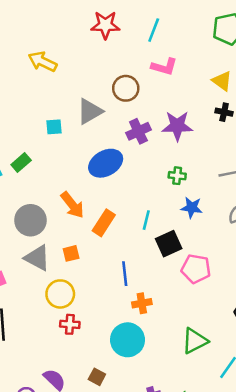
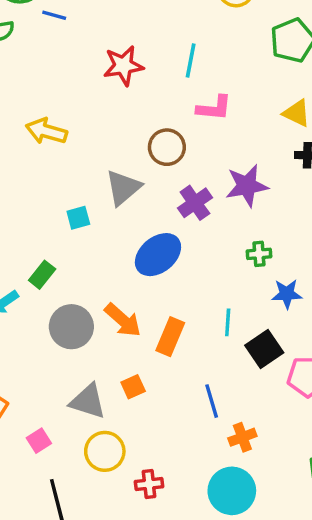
gray circle: (30, 220) -> (71, 327), moved
yellow circle: (60, 294) -> (105, 451), moved

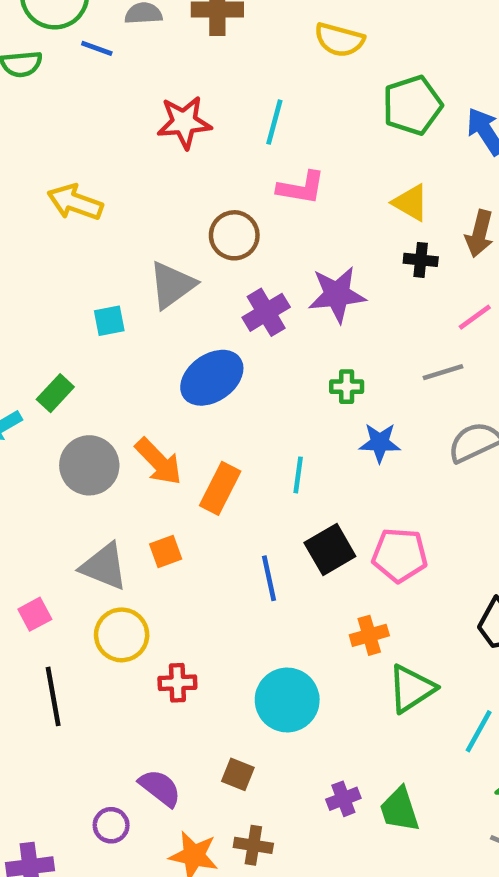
black square: (264, 349) -> (330, 550), moved
orange cross: (242, 437) -> (369, 635), moved

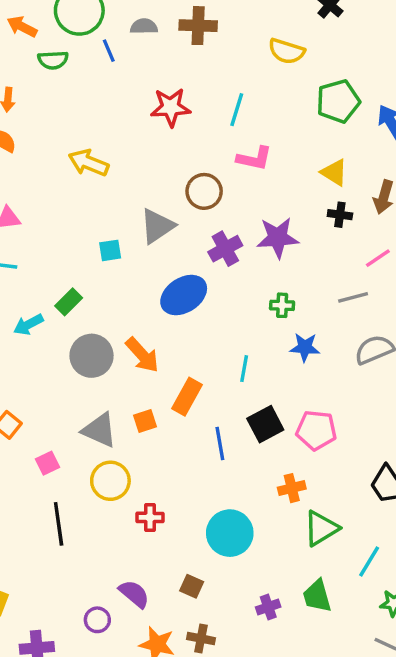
blue line: (97, 48) -> (109, 51), turned 45
orange rectangle: (220, 488) -> (187, 397), moved
green trapezoid: (400, 810) -> (317, 596), moved

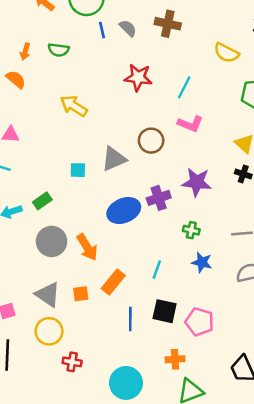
gray semicircle: (144, 26) -> (128, 28), moved, turned 36
green semicircle: (53, 60) -> (59, 50), moved
purple cross: (225, 249) -> (159, 198), moved
black square: (265, 424) -> (165, 311), turned 30

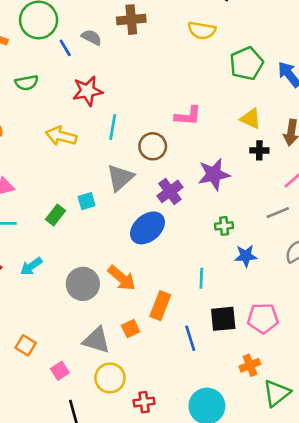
red star: (138, 77) -> (87, 91), moved
cyan line: (184, 87) -> (113, 127), moved
purple cross: (159, 198) -> (170, 191), moved
green rectangle: (42, 201) -> (55, 215), moved

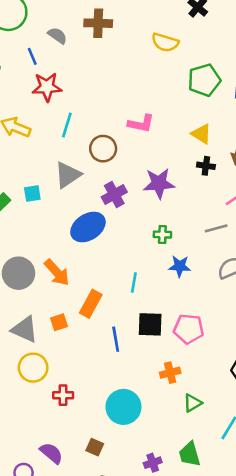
blue line: (65, 48) -> (32, 56), moved
green triangle: (277, 393) -> (193, 403), size x0.7

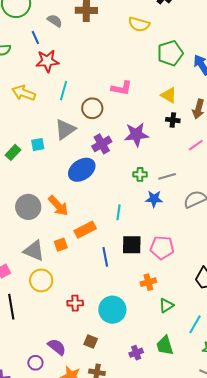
gray line: (216, 228) -> (167, 176), moved
orange rectangle: (91, 304) -> (85, 230), turned 35
red cross: (63, 395) -> (75, 303), moved

